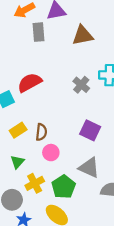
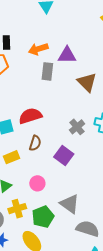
brown triangle: (83, 35) -> (87, 82), turned 45
purple square: (90, 130) -> (64, 155), moved
brown semicircle: (41, 132) -> (35, 143), moved

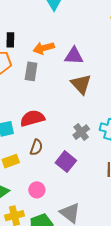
gray rectangle: (47, 71) -> (31, 71), moved
brown triangle: (87, 82) -> (81, 84), moved

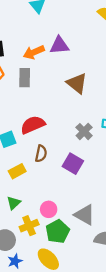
purple triangle: (74, 56) -> (59, 45), moved
pink circle: (37, 190) -> (49, 209), moved

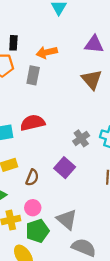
purple triangle: (59, 45) -> (94, 44), moved
brown triangle: (77, 83) -> (92, 79), moved
brown semicircle: (41, 154) -> (32, 178), moved

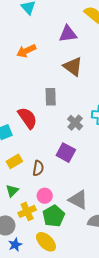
gray rectangle: (33, 75) -> (51, 97), moved
red semicircle: (33, 123) -> (27, 118), turned 80

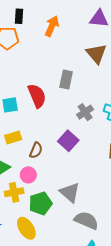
orange arrow: (26, 51) -> (52, 26), turned 126
pink circle: (45, 196) -> (28, 175), moved

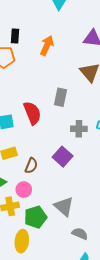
gray cross: (85, 112) -> (79, 129), turned 35
gray semicircle: (86, 220) -> (80, 234), size x0.7
yellow ellipse: (26, 228) -> (22, 241), turned 40

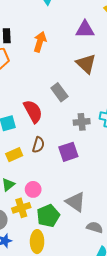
gray rectangle: (60, 97) -> (59, 92), turned -42
purple square: (63, 157) -> (68, 152), turned 36
brown semicircle: (31, 166) -> (38, 145), moved

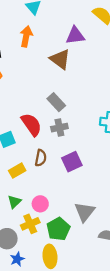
orange arrow: (40, 42) -> (26, 36), moved
brown triangle: (86, 64) -> (60, 59), moved
gray cross: (82, 122) -> (59, 128), moved
gray triangle: (75, 202) -> (85, 212), turned 40

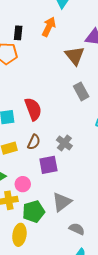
gray rectangle: (56, 102) -> (81, 91), moved
gray cross: (59, 128) -> (64, 143), moved, turned 35
purple square: (72, 162) -> (48, 165), moved

